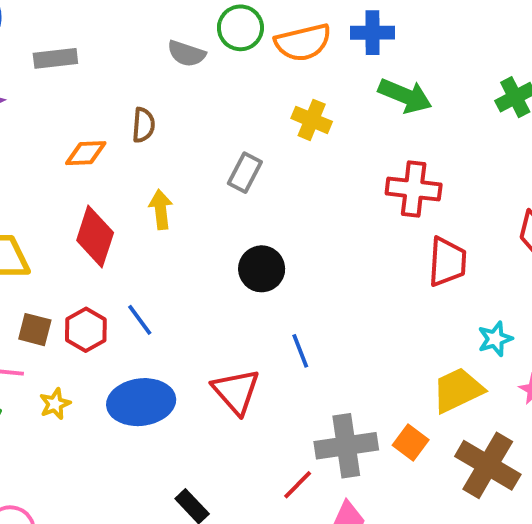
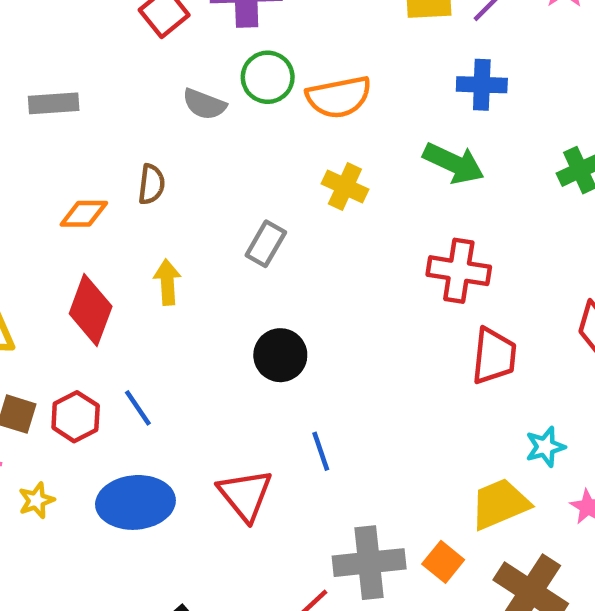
blue cross: (373, 33) -> (482, 85), moved

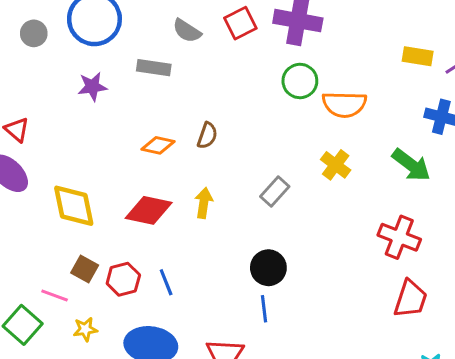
gray semicircle: (204, 104) -> (187, 31), moved
red diamond: (91, 310) -> (149, 210), turned 69
blue line: (321, 451) -> (264, 309), moved

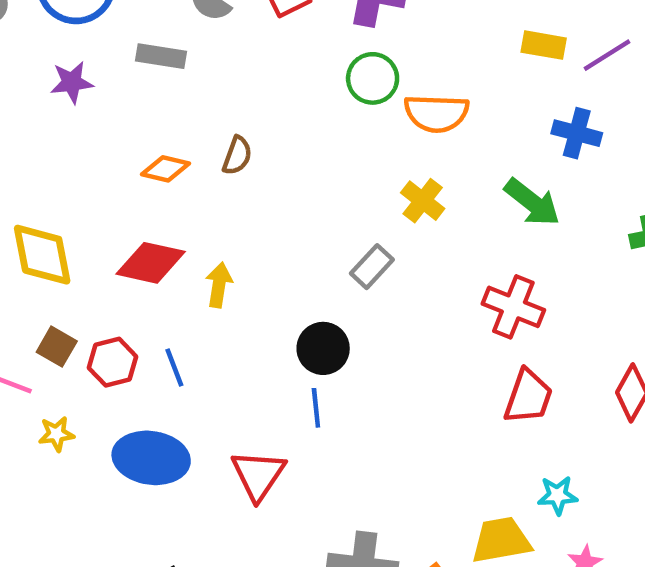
gray rectangle: (275, 192) -> (372, 267), moved
yellow arrow: (204, 203) -> (219, 285), moved

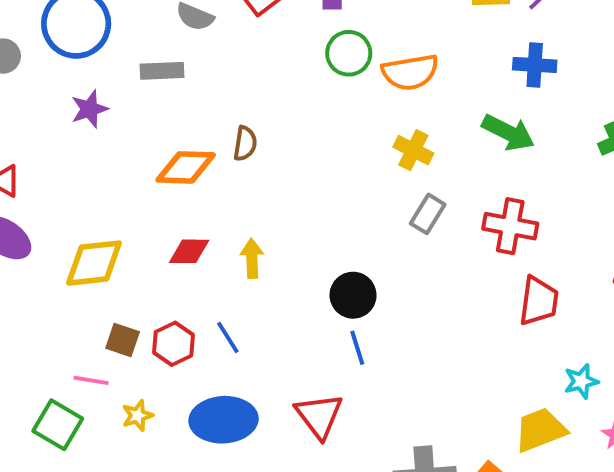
orange diamond: (166, 169) -> (186, 167), size x1.4
yellow diamond: (42, 255) -> (94, 263), turned -74
red diamond: (151, 263) -> (189, 251), size x0.7
gray rectangle: (372, 267) -> (428, 214), moved

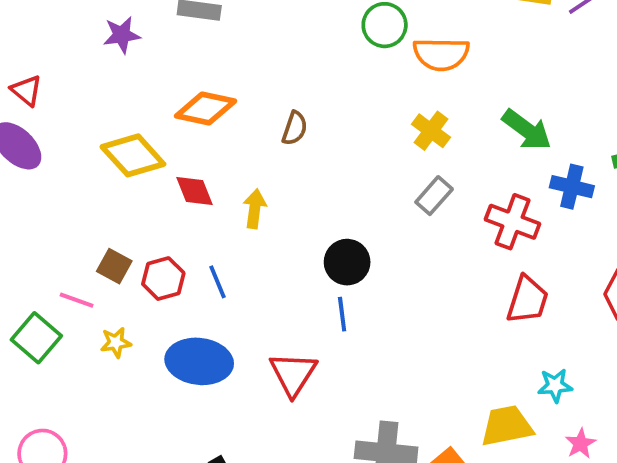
blue cross: (535, 65) -> (572, 187), moved
brown semicircle: (245, 144) -> (295, 128), moved
red diamond: (189, 251) -> (195, 191), turned 57
yellow diamond: (94, 263) -> (133, 155), moved, turned 44

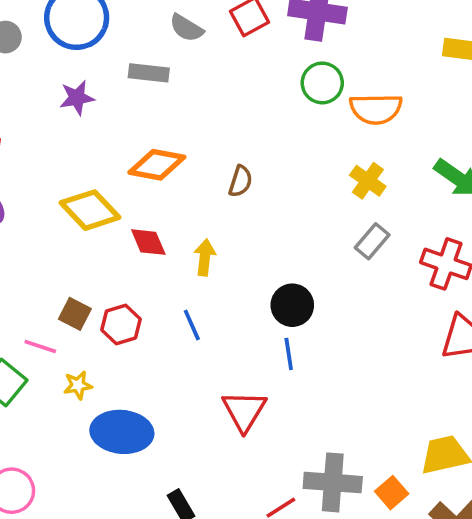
blue line: (218, 282) -> (192, 325), moved
blue ellipse: (199, 361) -> (122, 432), moved

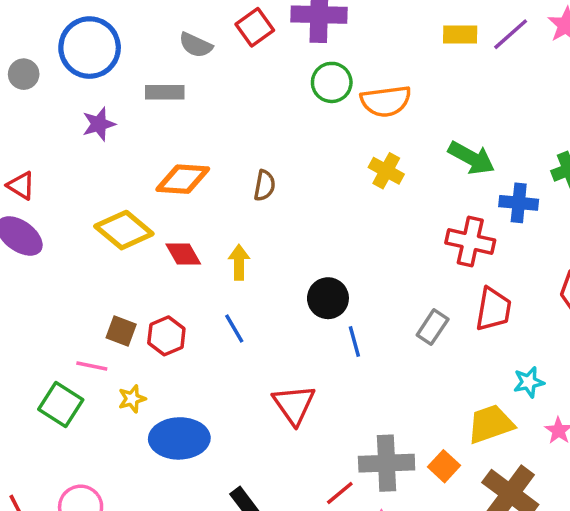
gray rectangle: (372, 241) -> (433, 327), moved
blue line: (289, 354) -> (354, 342), moved

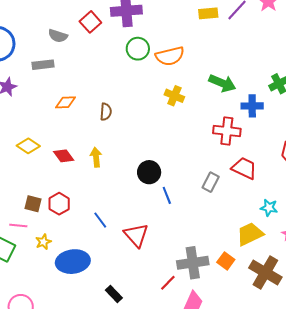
orange diamond: (183, 179) -> (65, 102), moved, size x0.7
yellow diamond: (124, 230) -> (28, 146), size x0.7
red trapezoid: (493, 309) -> (244, 168), turned -68
blue line: (234, 328) -> (100, 220), moved
cyan star: (529, 382) -> (269, 208), turned 30

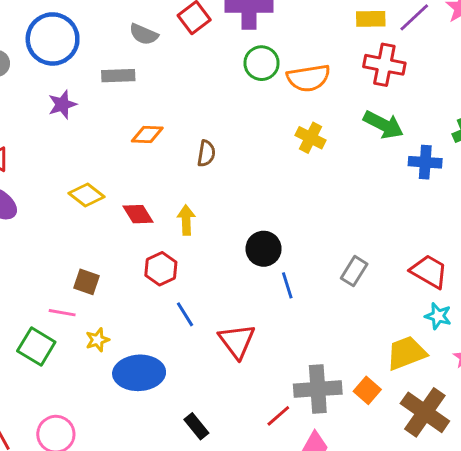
red cross: (227, 131) -> (384, 65), moved
red trapezoid: (244, 168) -> (429, 271), moved
red hexagon: (59, 204) -> (161, 269), moved

